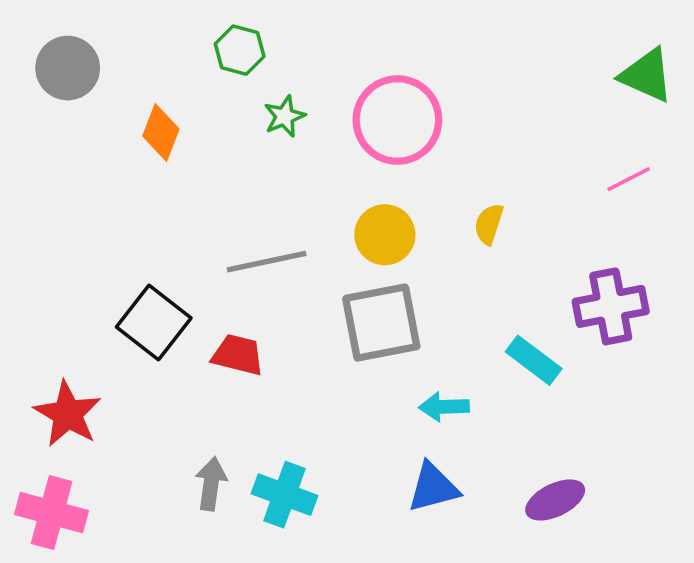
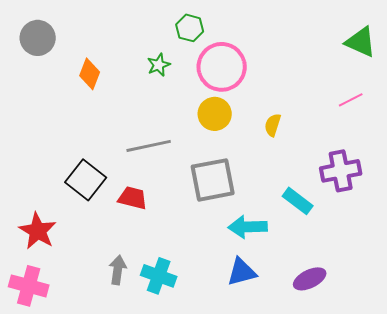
green hexagon: (240, 50) -> (190, 28), moved
yellow circle: (385, 235) -> (215, 114), moved
cyan arrow: (444, 407) -> (248, 227), size x1.4

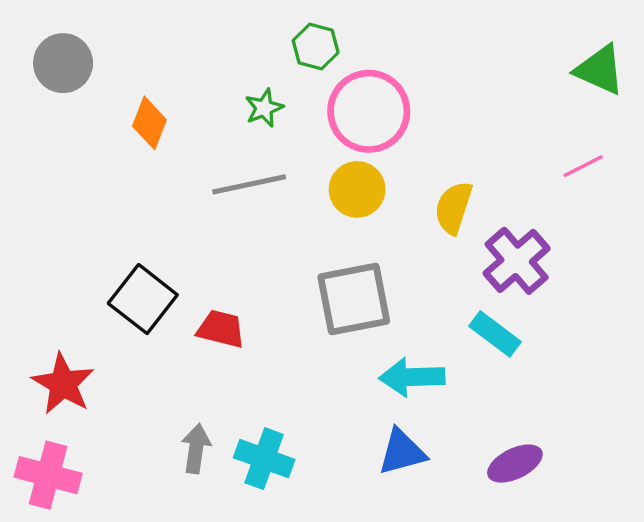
yellow semicircle: (273, 125) -> (453, 208), size x1.4
gray line: (149, 146) -> (249, 184), moved
purple cross: (341, 171) -> (517, 261), moved, turned -30

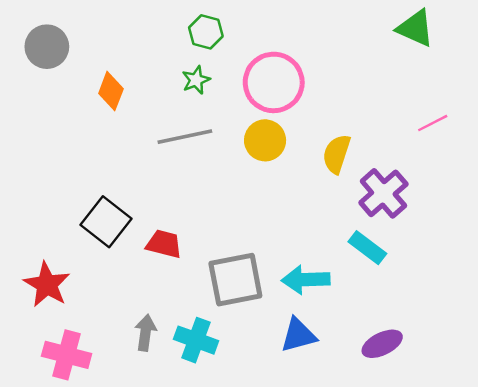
green hexagon: (316, 47) -> (206, 32), moved
green triangle: (600, 70) -> (415, 28), moved
gray square: (354, 299) -> (235, 280), moved
pink cross: (48, 475) -> (67, 355), moved

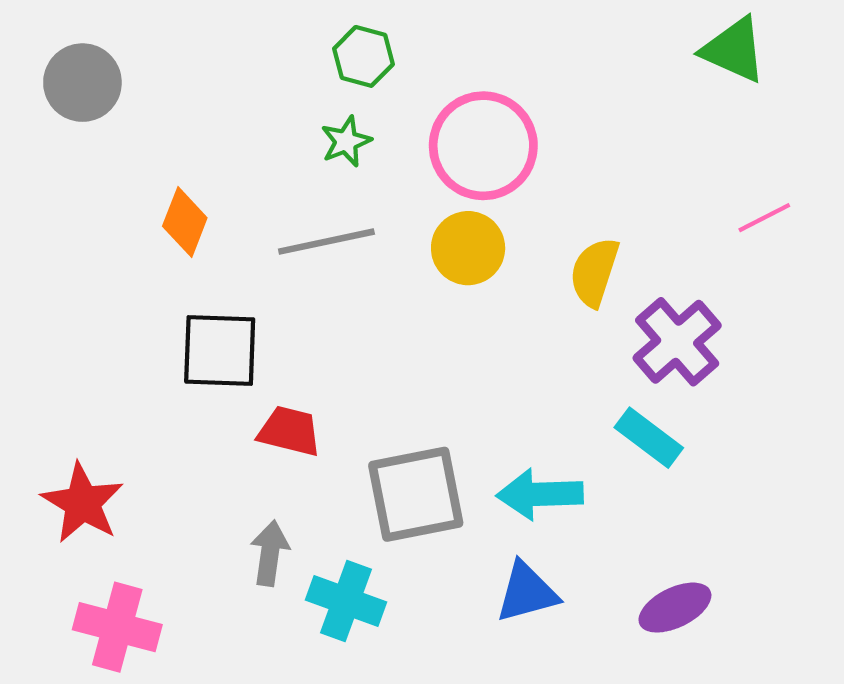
orange diamond: (111, 91) -> (185, 222), moved
black square: (106, 222) -> (220, 350), moved, turned -36
gray arrow: (145, 333) -> (270, 553), moved

